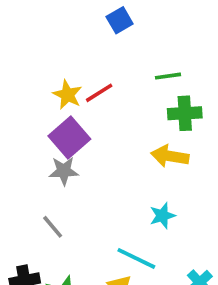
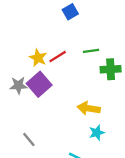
green line: (168, 76) -> (91, 51), moved
yellow arrow: (170, 156) -> (89, 108), moved
gray star: (64, 171) -> (18, 85), moved

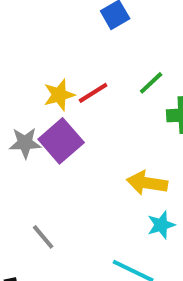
green line: (91, 51) -> (151, 83), turned -35
yellow star: (38, 58) -> (59, 95), turned 30

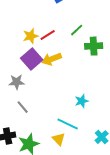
gray star: (25, 143) -> (17, 82), moved
yellow arrow: (147, 183) -> (52, 59), moved, turned -30

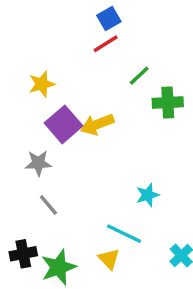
red line: (48, 35) -> (106, 44), moved
yellow star: (31, 36) -> (42, 84), moved

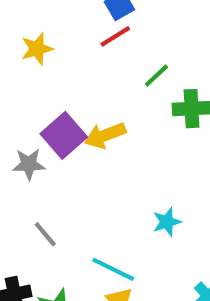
yellow star: (42, 84) -> (37, 49), moved
gray star: (38, 163) -> (29, 164), moved
cyan line: (124, 234) -> (113, 269), moved

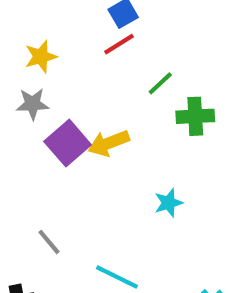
gray star: (29, 164) -> (33, 104), moved
cyan star: (167, 222) -> (168, 203), moved

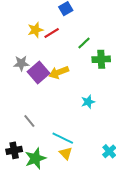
red line: (119, 44) -> (52, 33), moved
yellow star: (41, 57) -> (35, 30), moved
gray star: (33, 104) -> (21, 63), moved

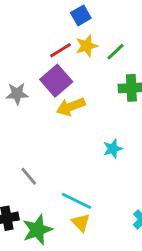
yellow star: (35, 30) -> (87, 46), moved
green line: (84, 43) -> (116, 52), moved
purple square: (38, 72) -> (56, 81), moved

